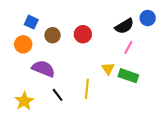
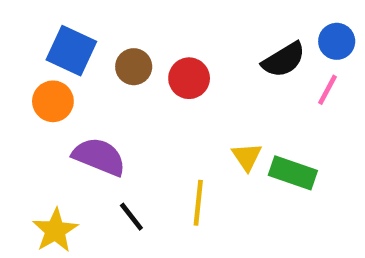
blue square: (31, 22) -> (71, 51), size x1.5
brown circle: (53, 35) -> (134, 67), moved
pink line: (128, 47) -> (327, 90), moved

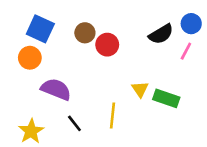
brown circle: (134, 67) -> (85, 33), moved

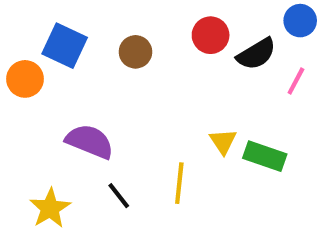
blue circle: (191, 24) -> (300, 21), moved
red circle: (107, 45) -> (211, 35), moved
orange circle: (30, 58) -> (25, 79), moved

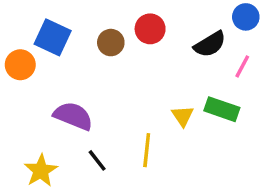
red circle: (211, 35) -> (150, 29), moved
green rectangle: (265, 156) -> (222, 109), moved

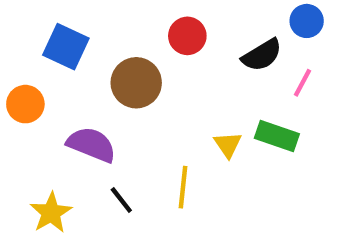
brown circle: (111, 43) -> (136, 83), moved, size x1.5
orange circle: (20, 65) -> (25, 104), moved

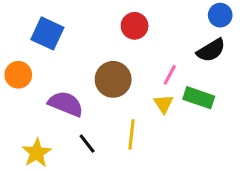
black semicircle: (262, 55) -> (211, 50), moved
brown circle: (136, 83) -> (113, 79), moved
pink line: (302, 83) -> (170, 75), moved

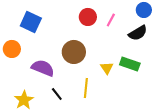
pink line: (170, 75) -> (111, 20), moved

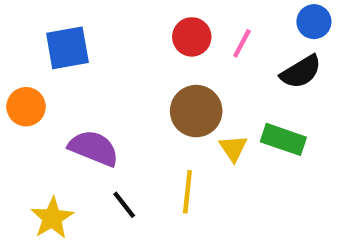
blue square: (31, 22) -> (67, 48), turned -35
brown circle: (74, 52) -> (196, 111), moved

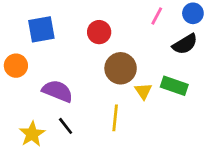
red circle: (192, 37) -> (99, 32), moved
pink line: (242, 43) -> (157, 16), moved
black line: (124, 205) -> (66, 126), moved

